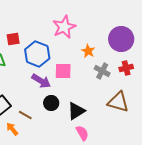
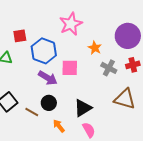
black circle: (51, 103) -> (49, 103), moved
orange arrow: (12, 129) -> (59, 126), moved

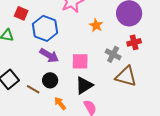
red square: (20, 36) -> (21, 13), turned 32
pink square: (70, 68) -> (80, 61), moved
gray cross: (109, 68) -> (113, 54), moved

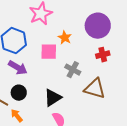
gray cross: (113, 54) -> (73, 70), moved
pink square: (80, 61) -> (49, 52), moved
orange arrow: (60, 103) -> (17, 116), moved

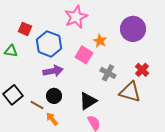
pink square: (49, 52) -> (84, 55), turned 30
red cross: (103, 55) -> (142, 70), moved, turned -32
purple arrow: (18, 68) -> (53, 71), turned -42

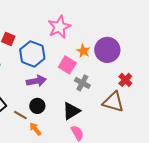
purple circle: (133, 29) -> (107, 50), moved
gray cross: (108, 73) -> (82, 83), moved

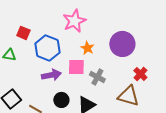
orange star: (83, 51) -> (87, 48), moved
pink square: (67, 65) -> (76, 67), moved, turned -30
black circle: (37, 106) -> (61, 100), moved

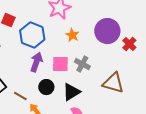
pink square: (76, 67) -> (60, 64), moved
red cross: (140, 74) -> (129, 44), moved
purple arrow: (51, 75) -> (36, 62), turned -60

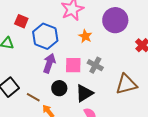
purple circle: (107, 31) -> (115, 20), moved
brown triangle: (113, 83) -> (126, 84), turned -30

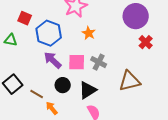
purple circle: (115, 20) -> (136, 16), moved
purple arrow: (49, 63) -> (53, 60), turned -66

